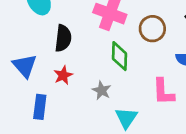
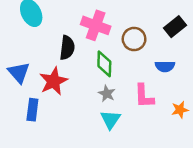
black semicircle: (63, 38) -> (67, 48), moved
red star: (63, 75) -> (53, 81), size x1.6
gray star: (102, 90) -> (107, 94), moved

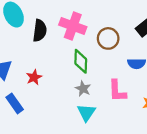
black semicircle: (67, 48) -> (40, 31), moved
red star: (53, 81) -> (34, 77), size x0.6
blue rectangle: (32, 110) -> (15, 103), turned -42

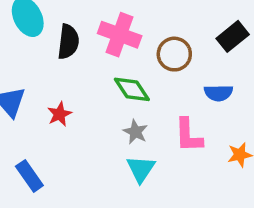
green diamond: (81, 61) -> (132, 89), turned -35
blue rectangle: (15, 103) -> (29, 176), moved

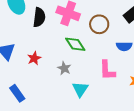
gray star: (135, 132) -> (64, 68), moved

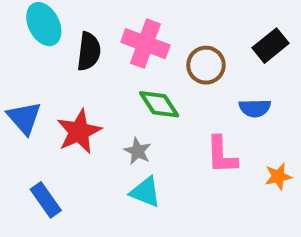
red star: (34, 58) -> (79, 132), size x1.6
cyan triangle: (80, 89) -> (145, 192), moved, turned -42

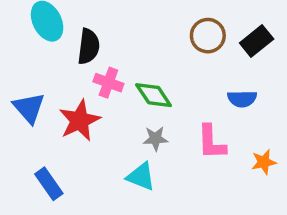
pink cross: (145, 44) -> (108, 83), moved, size x0.7
brown circle: (206, 65) -> (208, 36), moved
gray star: (138, 151) -> (155, 139), moved, turned -30

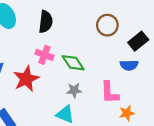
black rectangle: (257, 41) -> (138, 41), moved
black semicircle: (89, 46) -> (46, 22), moved
orange star: (264, 162) -> (127, 113), moved

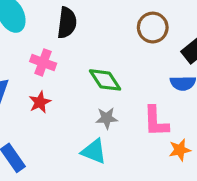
pink cross: (45, 55) -> (43, 62), moved
red star: (26, 79) -> (40, 102), size x0.6

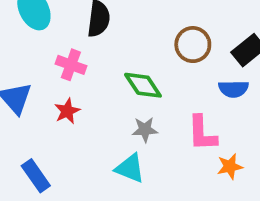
brown circle: (153, 28) -> (193, 45), moved

